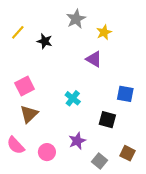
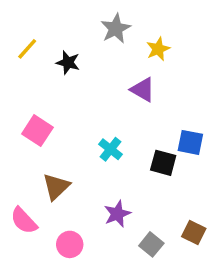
pink square: (25, 86) -> (37, 131), turned -30
brown triangle: (29, 114) -> (56, 187), moved
black square: (107, 120) -> (163, 163), moved
pink circle: (47, 152) -> (70, 244), moved

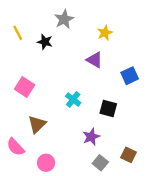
gray star: (116, 29) -> (64, 19), moved
yellow line: (27, 49) -> (18, 33), turned -70
blue square: (190, 142) -> (130, 76), moved, turned -36
purple star: (117, 214) -> (91, 137), moved

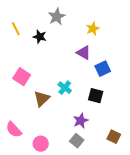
blue square: (130, 76) -> (103, 69), moved
brown triangle: (37, 124) -> (42, 99), moved
gray square: (100, 163) -> (77, 141), moved

